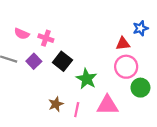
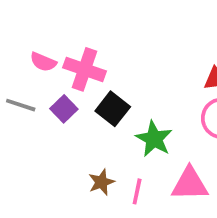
pink cross: (46, 38) -> (85, 69), size x1.5

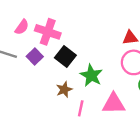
pink semicircle: (43, 62) -> (22, 27), turned -77
brown star: (101, 182) -> (64, 90), moved

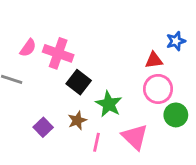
purple square: (35, 57) -> (43, 127), moved
pink triangle: (114, 104) -> (135, 137), turned 45

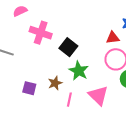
pink semicircle: (28, 48) -> (20, 11), moved, turned -152
black square: (79, 82) -> (68, 47), moved
purple square: (43, 127) -> (29, 88), turned -32

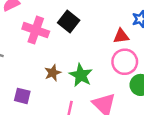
black square: (68, 47) -> (69, 22), moved
brown star: (55, 83) -> (53, 73), moved

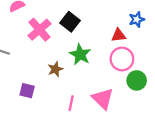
pink cross: (36, 30) -> (39, 30), turned 30
green star: (81, 75) -> (80, 54), moved

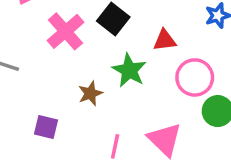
red triangle: (119, 35) -> (165, 40), moved

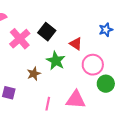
red triangle: (165, 40) -> (76, 44), turned 40
pink triangle: (165, 139) -> (76, 100), turned -40

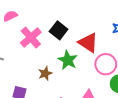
red triangle: (76, 44) -> (88, 43), size x1.5

